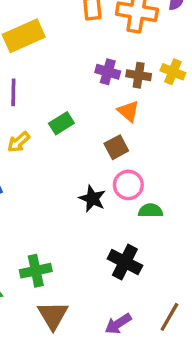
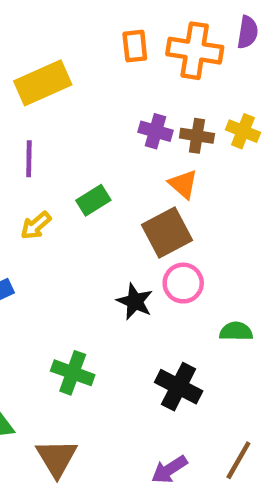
brown square: (116, 147) -> (167, 232), size x1.5
green semicircle: (151, 211) -> (236, 331), moved
green cross: (36, 271) -> (73, 373), moved, turned 32
brown triangle: (53, 315) -> (57, 458), moved

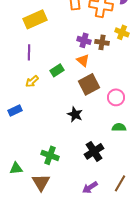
yellow cross: (243, 131) -> (122, 32), moved
orange triangle: (183, 184) -> (83, 60), moved
pink circle: (183, 283) -> (116, 97), moved
green cross: (73, 373) -> (50, 155), moved
black cross: (179, 387) -> (94, 151), turned 30

